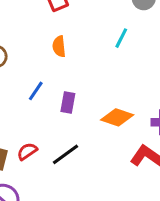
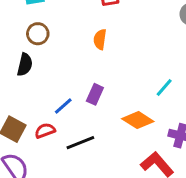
cyan line: (121, 38) -> (164, 87), moved
blue line: (36, 91) -> (63, 106), moved

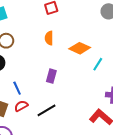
blue line: (63, 106) -> (17, 88), moved, turned -64
orange diamond: (138, 120) -> (80, 48), moved

